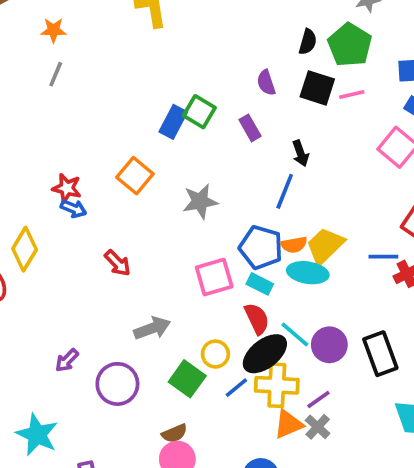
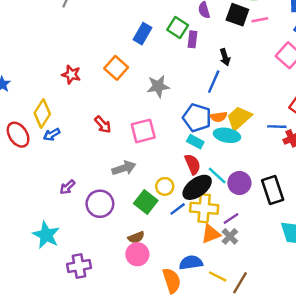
green square: (199, 112) -> (178, 28), moved
purple rectangle: (250, 128) -> (193, 39), turned 35
blue arrow: (73, 208) -> (52, 134), moved, turned 126
pink square: (214, 277) -> (143, 131), moved

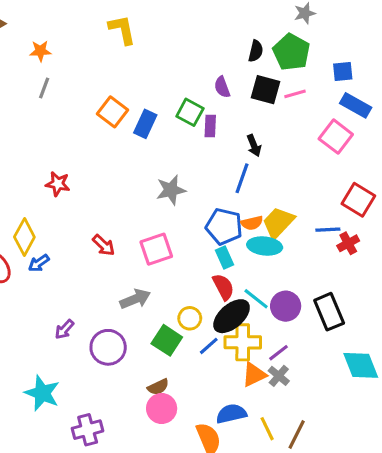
orange square: (116, 68) -> (113, 112), moved
cyan rectangle: (195, 142) -> (225, 257), turned 42
yellow line: (218, 276) -> (267, 429), turned 42

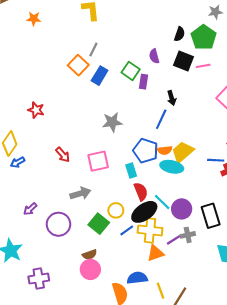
gray line: (44, 88) -> (93, 50), moved
cyan rectangle: (225, 257) -> (131, 171), moved
gray cross: (279, 376) -> (188, 235), moved, turned 32

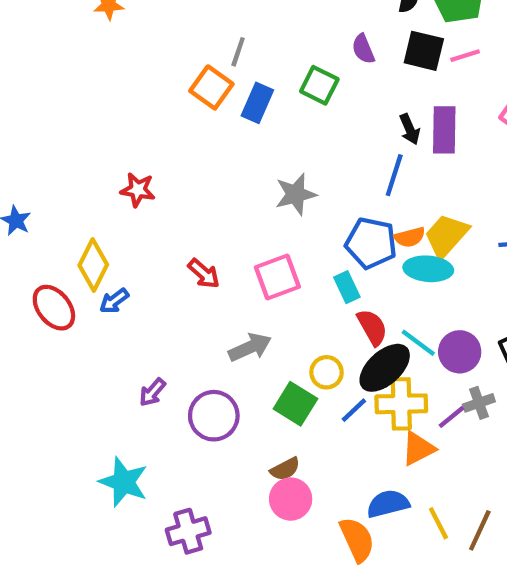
purple rectangle: (143, 82) -> (444, 130), moved, size x1.5

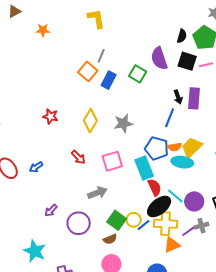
purple semicircle: (363, 49) -> (159, 58), size x1.6
yellow diamond: (93, 265) -> (90, 121), moved
cyan rectangle: (347, 287) -> (144, 168), size x1.6
yellow circle: (327, 372) -> (134, 220), moved
brown semicircle: (285, 469) -> (110, 239), moved

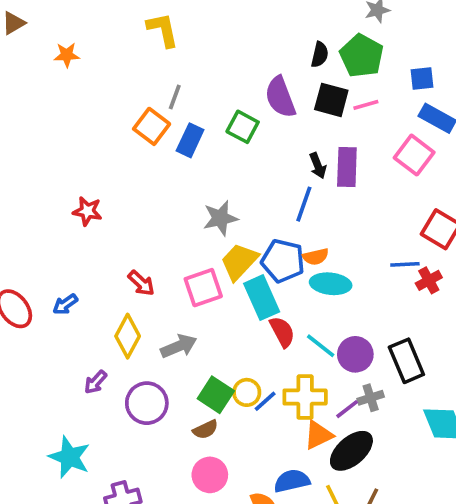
yellow diamond: (90, 121) -> (128, 336), moved
yellow trapezoid: (192, 147) -> (239, 262), moved
black ellipse: (159, 206) -> (351, 451), moved

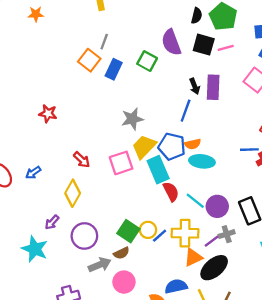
gray arrow: (179, 346) -> (100, 265), moved
cyan star: (69, 457) -> (35, 249), moved

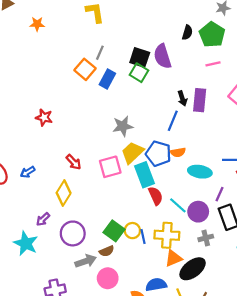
black square: (204, 45) -> (140, 58), moved
cyan ellipse: (202, 161) -> (200, 172), moved
blue line: (160, 236) -> (143, 236), turned -64
purple line: (212, 241) -> (219, 194), moved, turned -32

